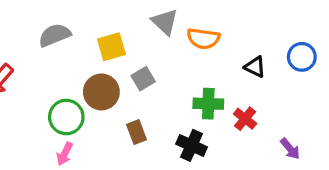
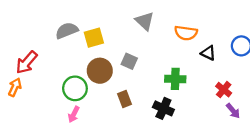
orange semicircle: (203, 38) -> (186, 33), moved
yellow square: (111, 47) -> (94, 38), moved
gray square: (143, 79) -> (129, 61), turned -35
red cross: (245, 119) -> (224, 90), moved

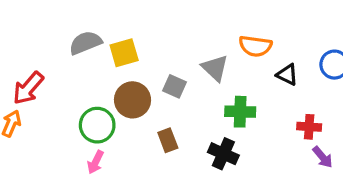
gray triangle: (145, 21) -> (215, 68), moved
red cross: (224, 90) -> (309, 127), turned -35

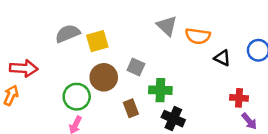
gray triangle: (215, 68) -> (167, 26), moved
red arrow: (28, 88) -> (24, 68), turned -128
green cross: (240, 112) -> (160, 90), moved

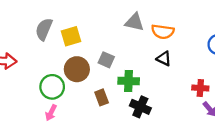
gray triangle: (167, 26) -> (134, 22), turned -30
gray semicircle: (68, 33) -> (44, 29), turned -45
black triangle: (222, 58) -> (164, 59), moved

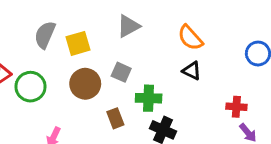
gray triangle: (134, 22) -> (128, 26), moved, turned -42
orange semicircle: (163, 32) -> (190, 38), turned 40
green circle: (52, 87) -> (30, 87), moved

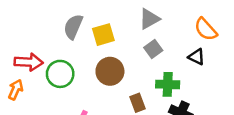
black triangle: (192, 71) -> (196, 57), moved
gray square: (121, 72) -> (153, 49), moved, turned 30

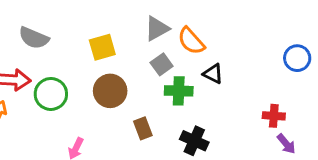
gray semicircle: (73, 27) -> (34, 38), moved, turned -90
orange semicircle: (206, 29) -> (191, 41), moved
green cross: (168, 84) -> (179, 91), moved

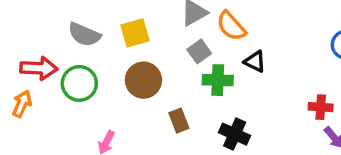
gray semicircle: (34, 38) -> (84, 35), moved

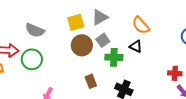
orange semicircle: (231, 26) -> (141, 25), moved
yellow square: (135, 33) -> (76, 22), moved
brown circle: (143, 80) -> (82, 45), moved

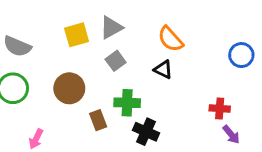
brown circle: (82, 45) -> (69, 88), moved
green cross: (114, 57) -> (127, 103), moved

